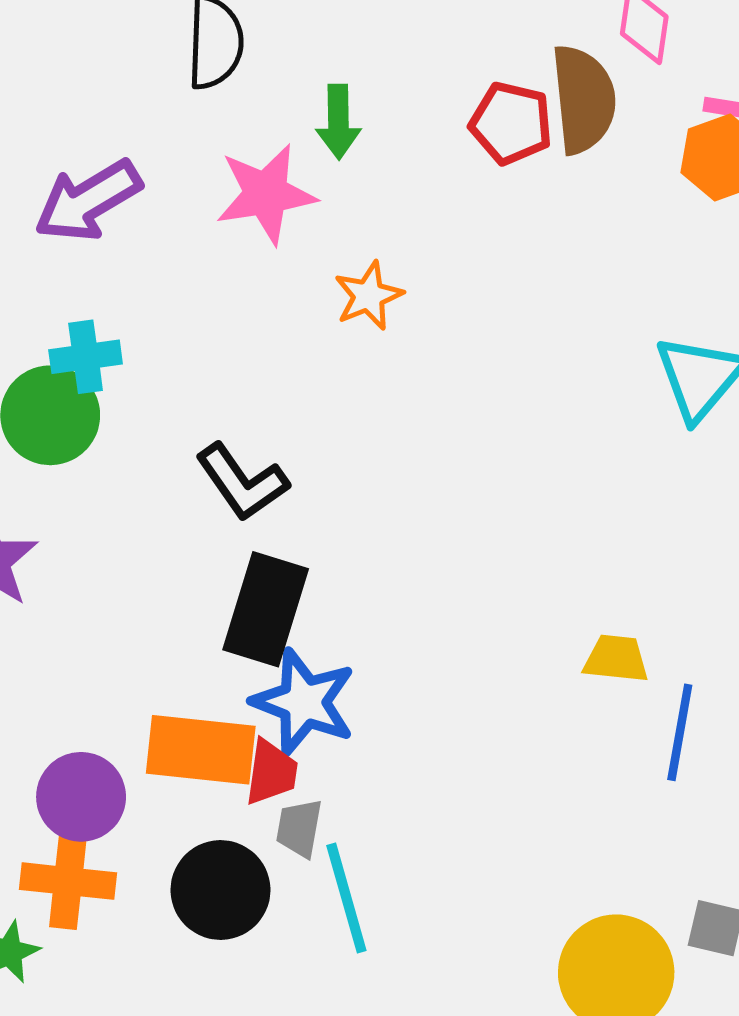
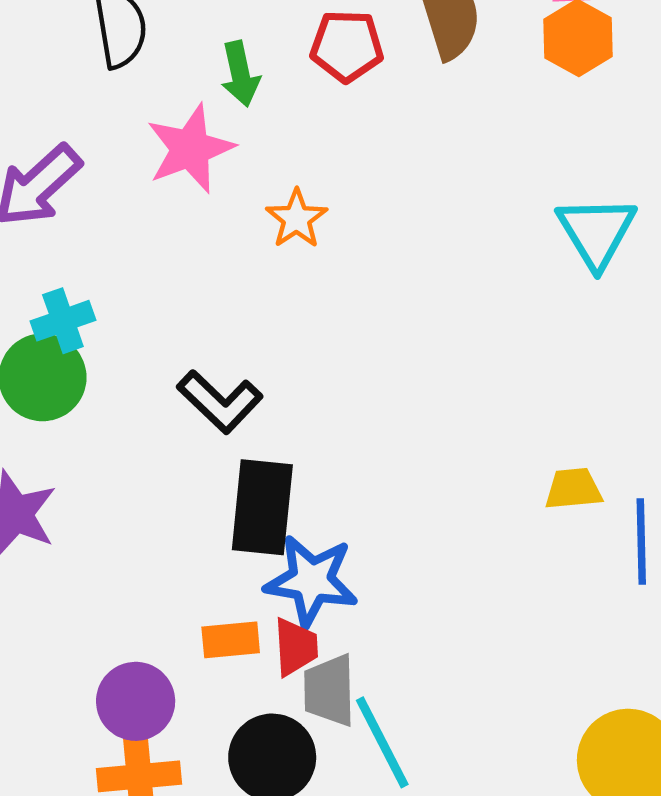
red pentagon: (511, 123) -> (347, 46), moved
orange rectangle: (201, 750) -> (231, 640), size x0.6
gray trapezoid: (299, 828) -> (329, 690), size x1.4

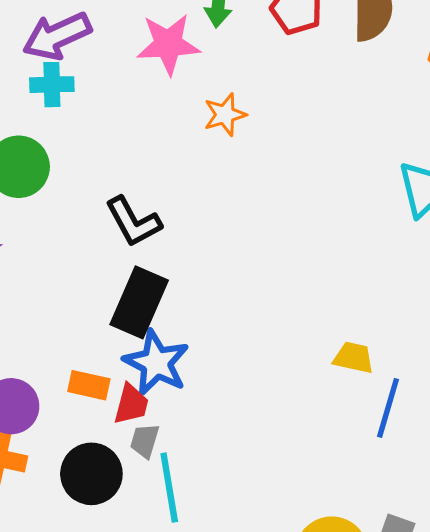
cyan cross: (63, 321) -> (52, 85), moved
gray trapezoid: (329, 690) -> (145, 441), size x0.7

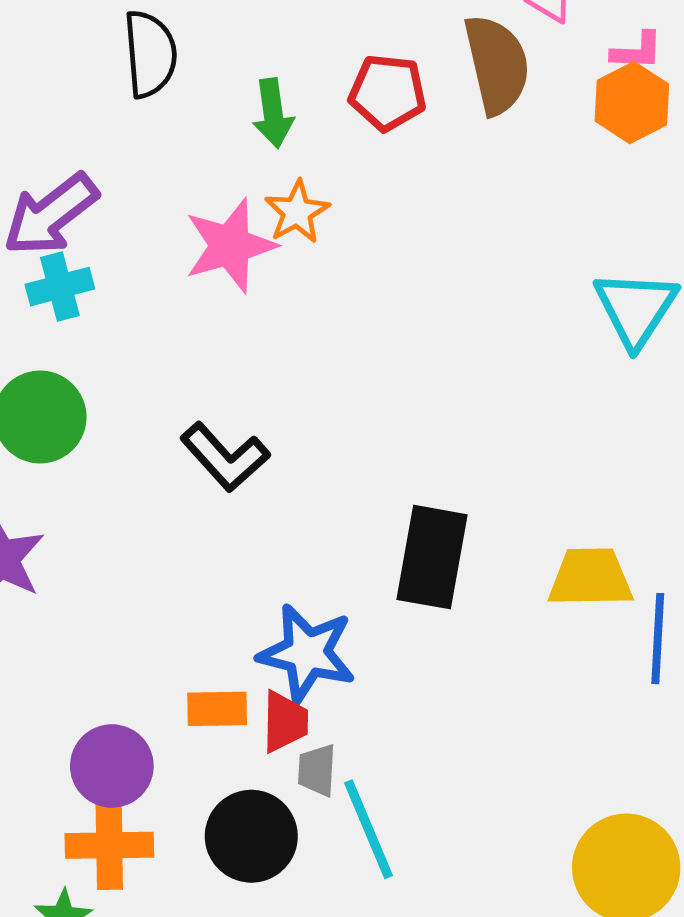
pink star: (168, 44) -> (230, 246), moved
orange star: (225, 115) -> (297, 212), moved
black rectangle: (139, 302) -> (432, 557), moved
yellow trapezoid: (354, 358) -> (590, 578), size x1.4

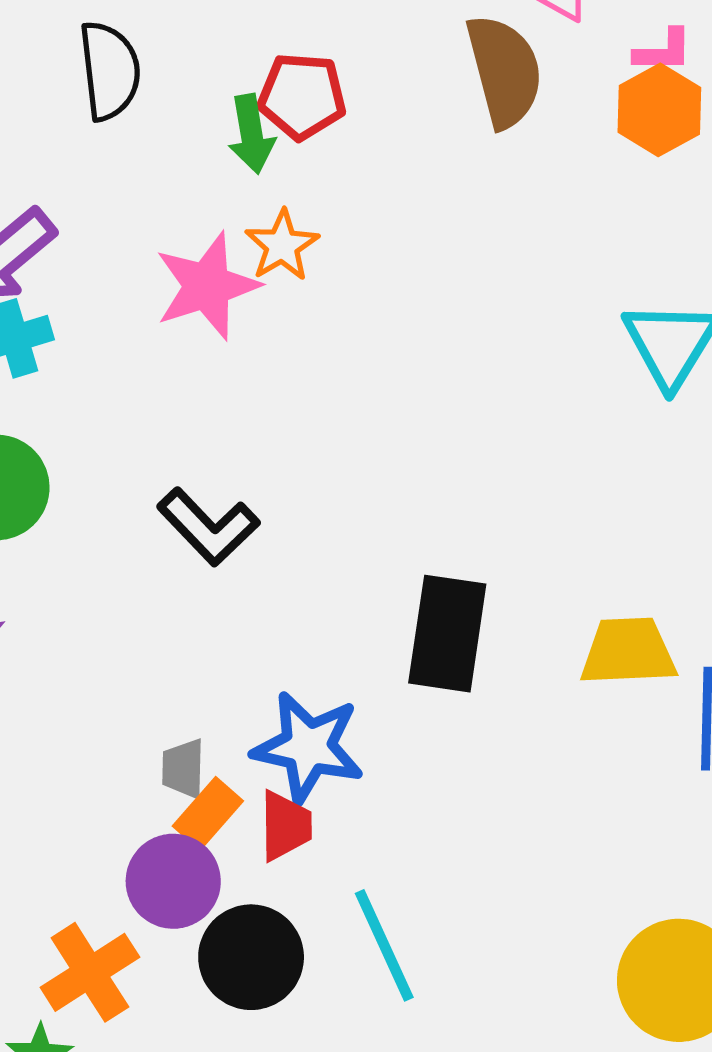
red pentagon: (388, 93) -> (302, 96), moved
orange rectangle: (217, 709) -> (208, 814), turned -46
purple circle: (112, 766) -> (173, 881), moved
gray trapezoid: (317, 770) -> (183, 769), moved
orange cross: (109, 845) -> (90, 972), turned -30

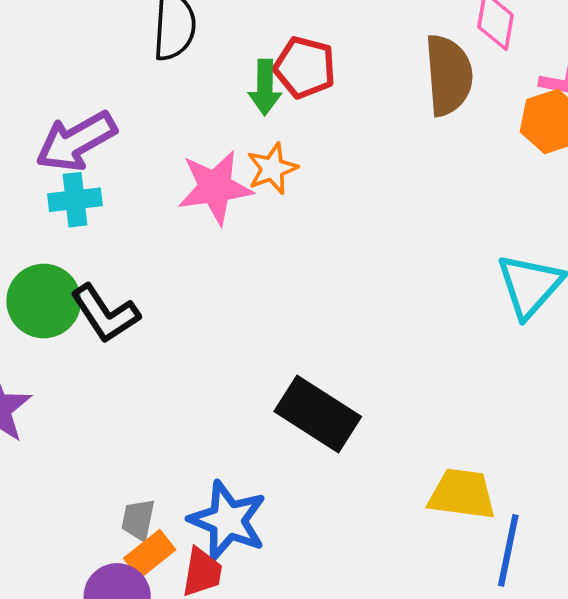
black L-shape: (208, 527) -> (105, 314), moved
black rectangle: (447, 634) -> (318, 414), moved, turned -76

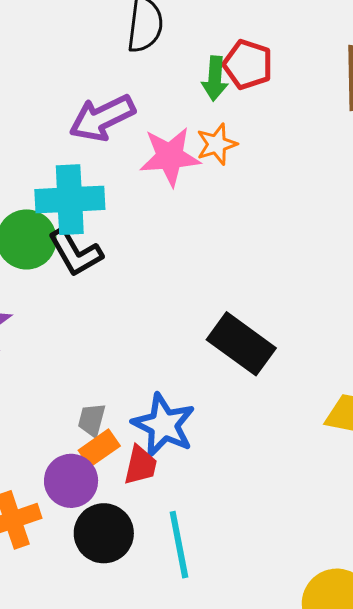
purple arrow: (76, 141) -> (102, 118), moved
cyan cross: (75, 200) -> (70, 200), moved, size x1.6

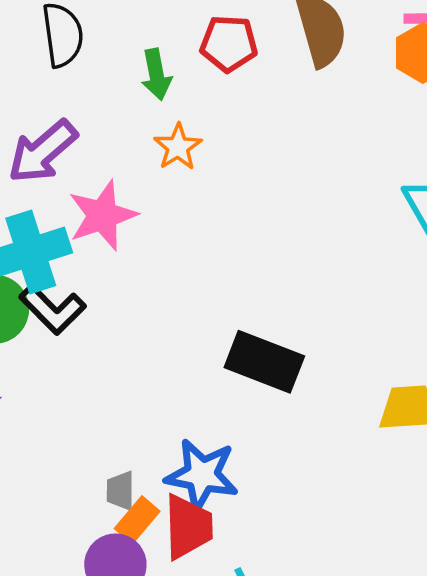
red pentagon: (248, 64) -> (229, 44), moved
pink star: (170, 157) -> (102, 215), moved
red trapezoid: (140, 465) -> (188, 527), size x1.4

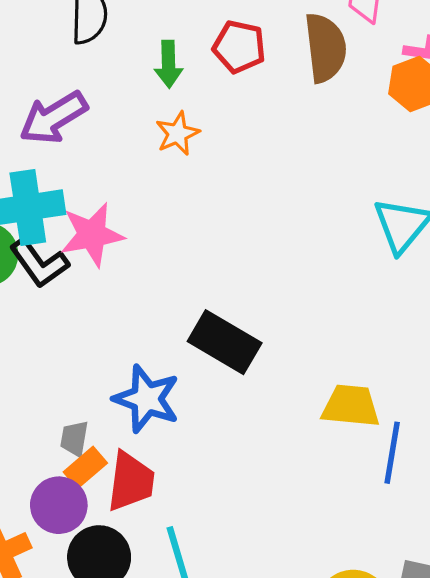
pink star: (102, 215) -> (92, 235), moved
blue star: (202, 475) -> (147, 399), moved

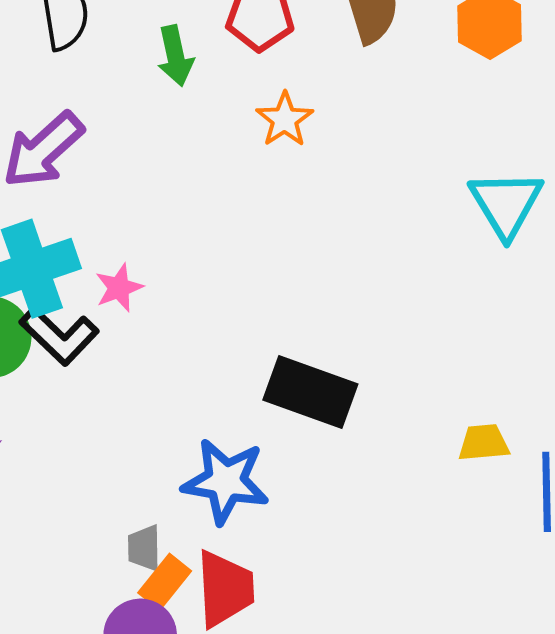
orange star: (178, 134) -> (285, 119), moved
pink star: (92, 235) -> (119, 288), size x0.6
yellow trapezoid: (351, 406) -> (484, 443), size x0.7

